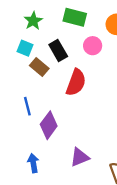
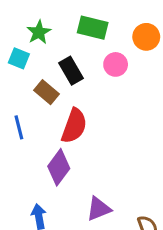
cyan square: (25, 48) -> (19, 58), moved
red semicircle: (76, 82) -> (74, 126), moved
blue line: (27, 106) -> (19, 127), moved

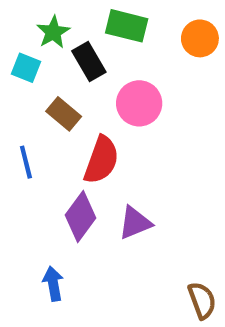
pink circle: (116, 64) -> (139, 103), moved, size x1.4
black rectangle: (71, 71) -> (89, 61), moved
purple triangle: (99, 209) -> (135, 223), moved

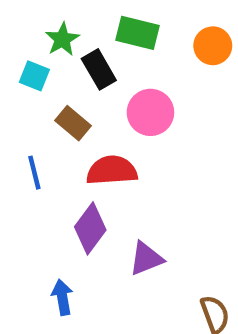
red semicircle: (101, 160) -> (112, 170), turned -114
purple triangle: (135, 223) -> (146, 259), moved

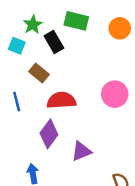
pink circle: (150, 112) -> (115, 94), moved

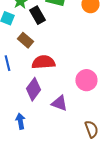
pink circle: (115, 94) -> (86, 80), moved
purple triangle: (81, 151) -> (59, 103), turned 42

